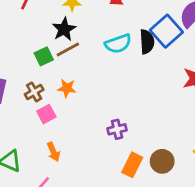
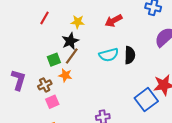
blue square: (166, 31) -> (146, 100), moved
brown line: (68, 49) -> (72, 56), turned -30
orange star: (67, 88) -> (65, 75), moved

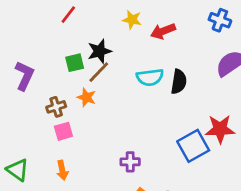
yellow star: (78, 22) -> (132, 20), moved
green square: (54, 60) -> (75, 63), moved
purple L-shape: (19, 80) -> (24, 76), moved

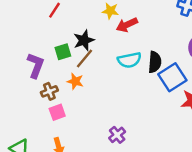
red arrow: (163, 31) -> (127, 25), moved
purple L-shape: (24, 76) -> (36, 65), moved
blue square: (193, 146) -> (172, 77), moved
purple cross: (130, 162) -> (117, 135), turned -35

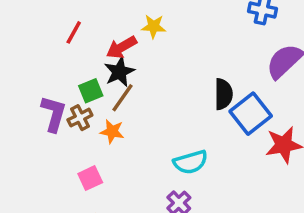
red arrow: (127, 25) -> (122, 47), moved
cyan semicircle: (129, 60) -> (191, 162), moved
brown cross: (49, 91) -> (80, 118), moved

